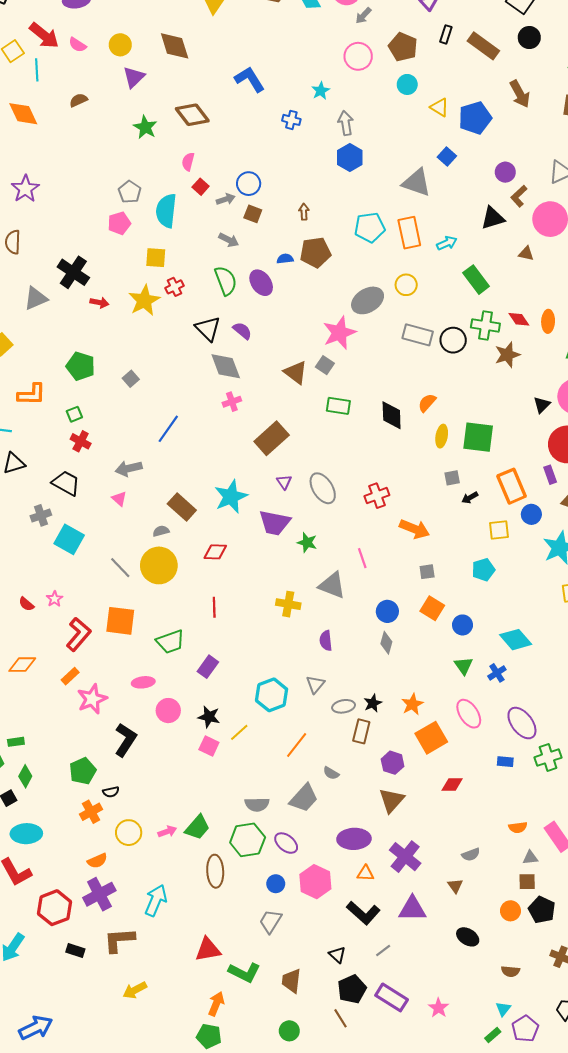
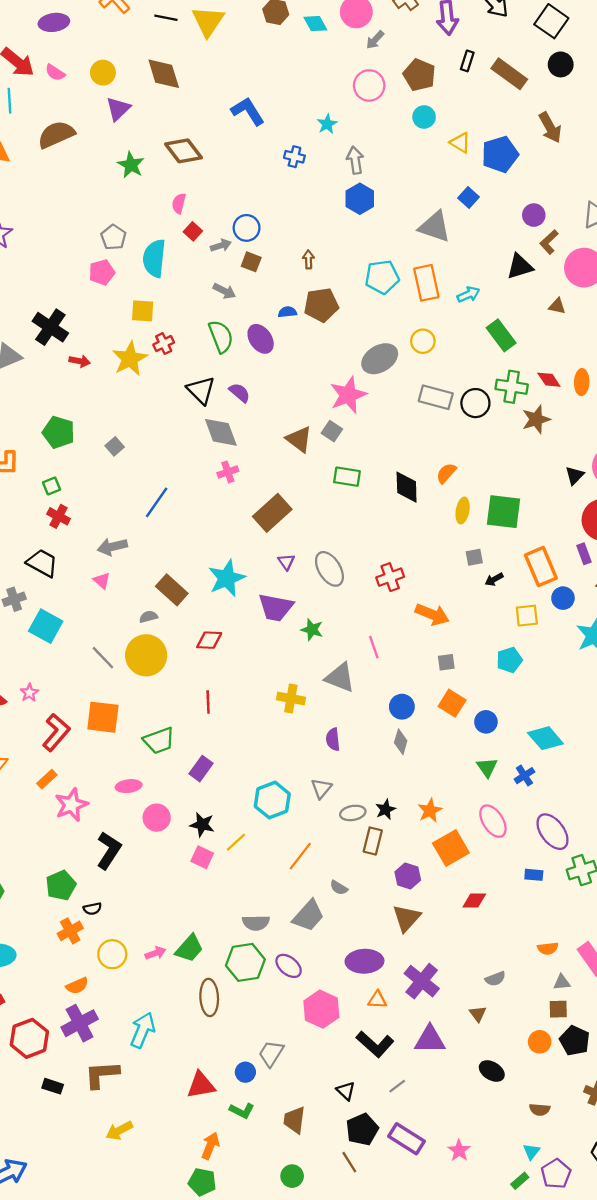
brown semicircle: (79, 100) -> (56, 135), size x1.8
blue circle: (276, 884) -> (245, 1072), moved
green L-shape: (244, 972) -> (242, 1111), size x0.7

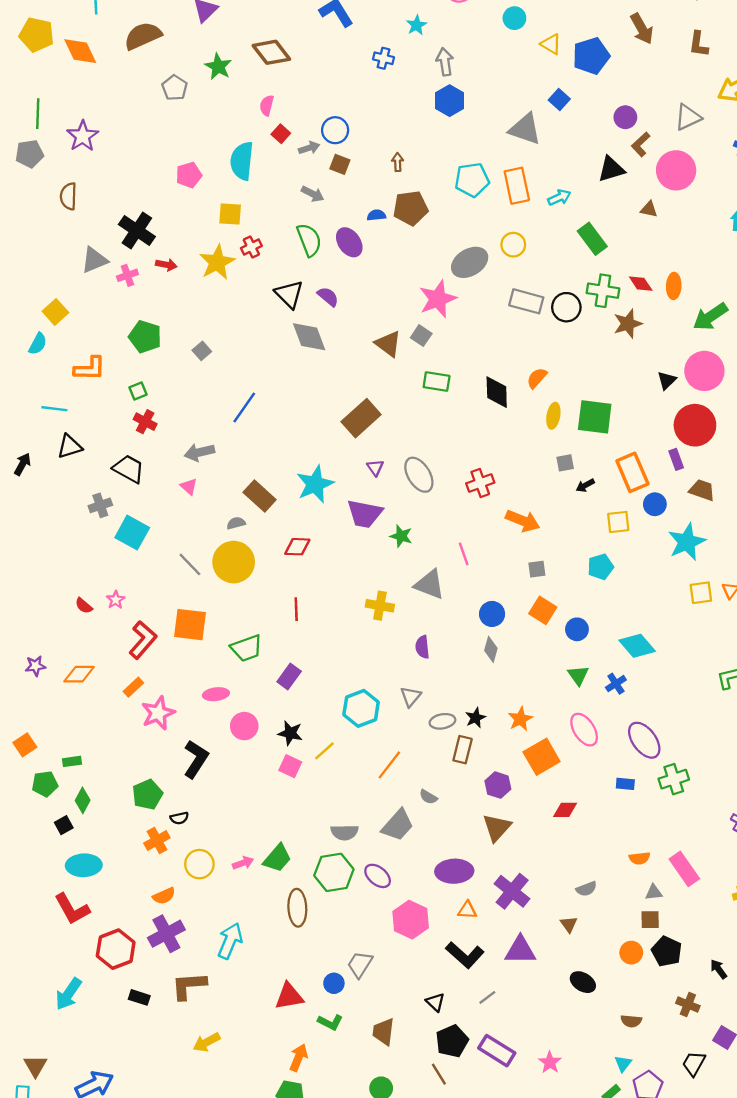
gray pentagon: (113, 237) -> (175, 88), moved
pink cross: (228, 472) -> (127, 275), moved

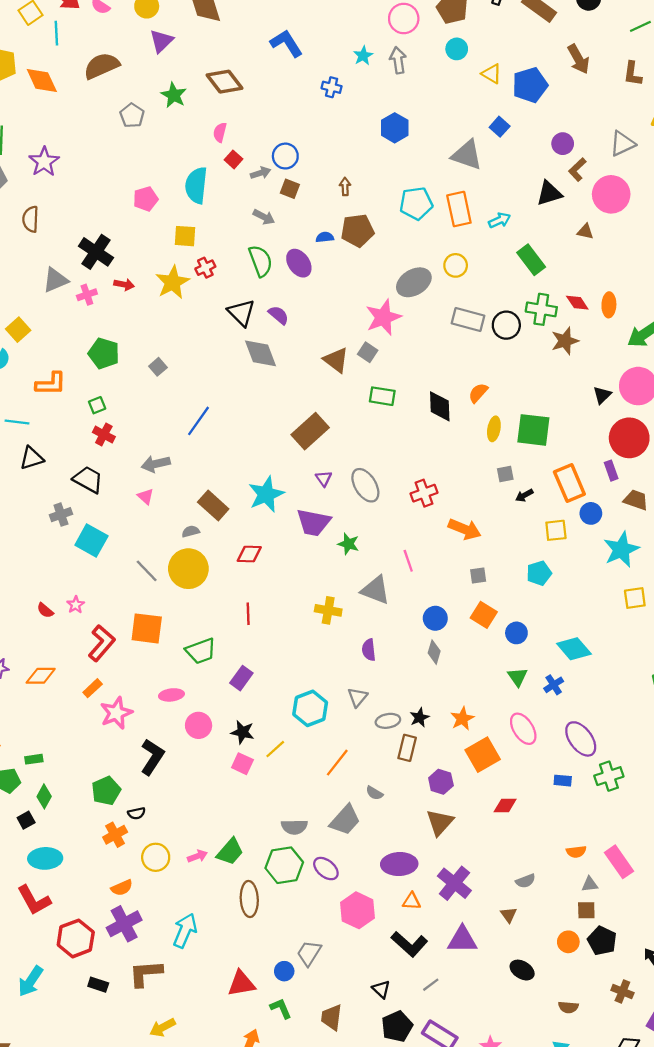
gray arrow: (445, 62) -> (398, 60), moved
green L-shape: (330, 1022) -> (281, 1008), turned -140

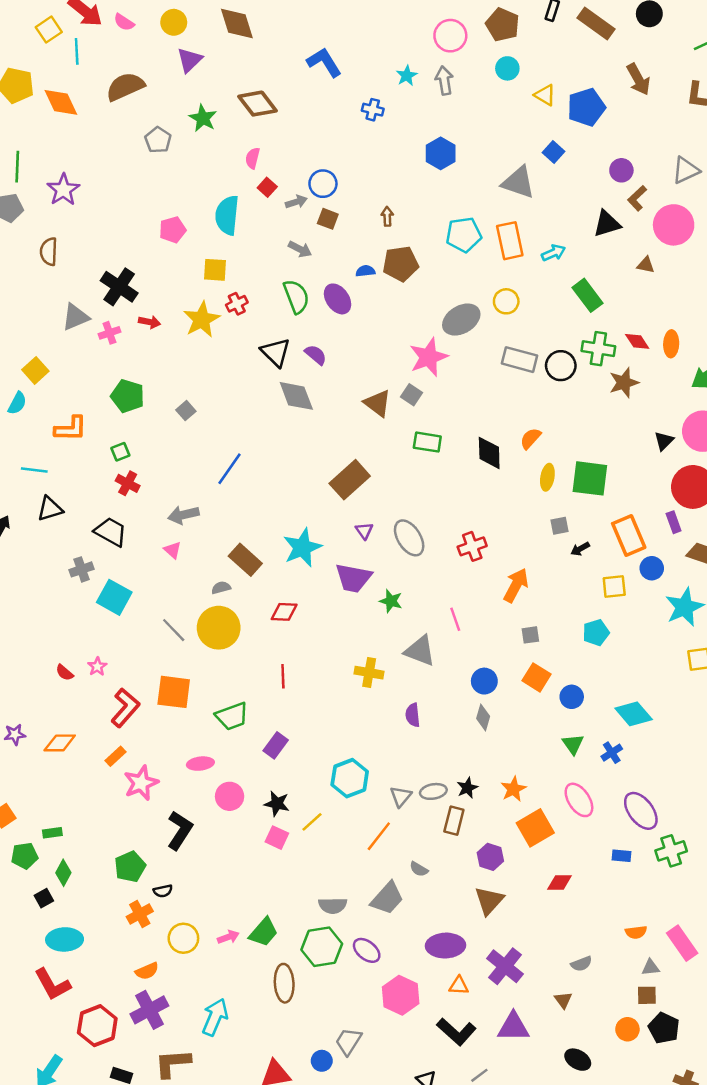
orange arrow: (465, 529) -> (516, 585), turned -84
gray triangle: (357, 697) -> (401, 796), moved

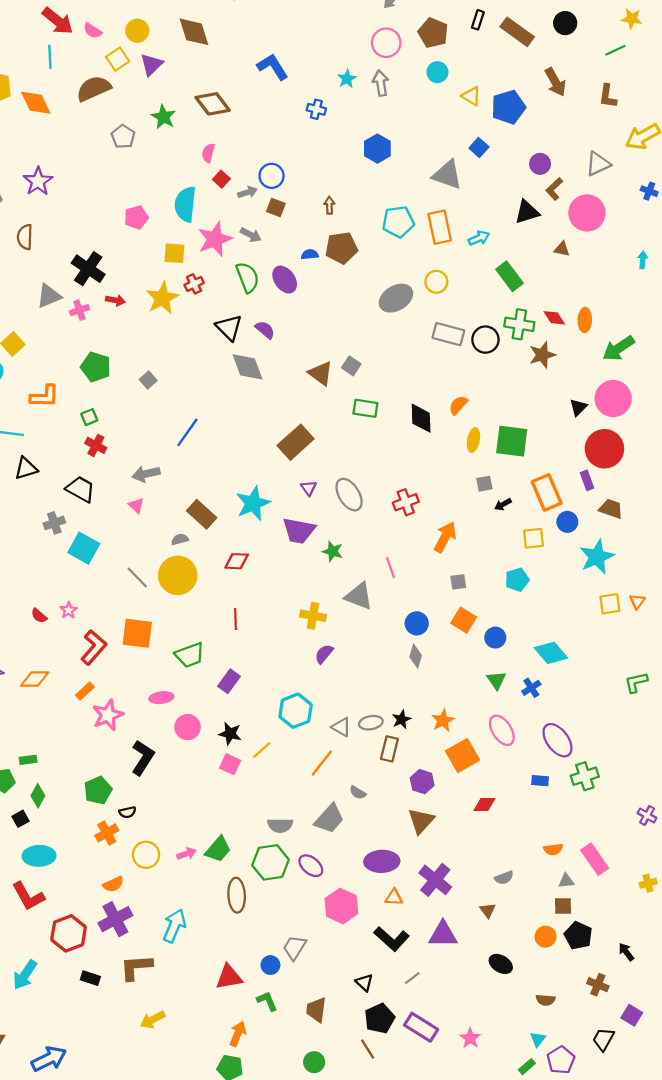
yellow square: (49, 30) -> (118, 59), moved
pink star: (429, 357) -> (215, 239), moved
purple semicircle: (413, 715) -> (324, 654), moved, turned 45
gray triangle: (401, 796) -> (341, 727), turned -40

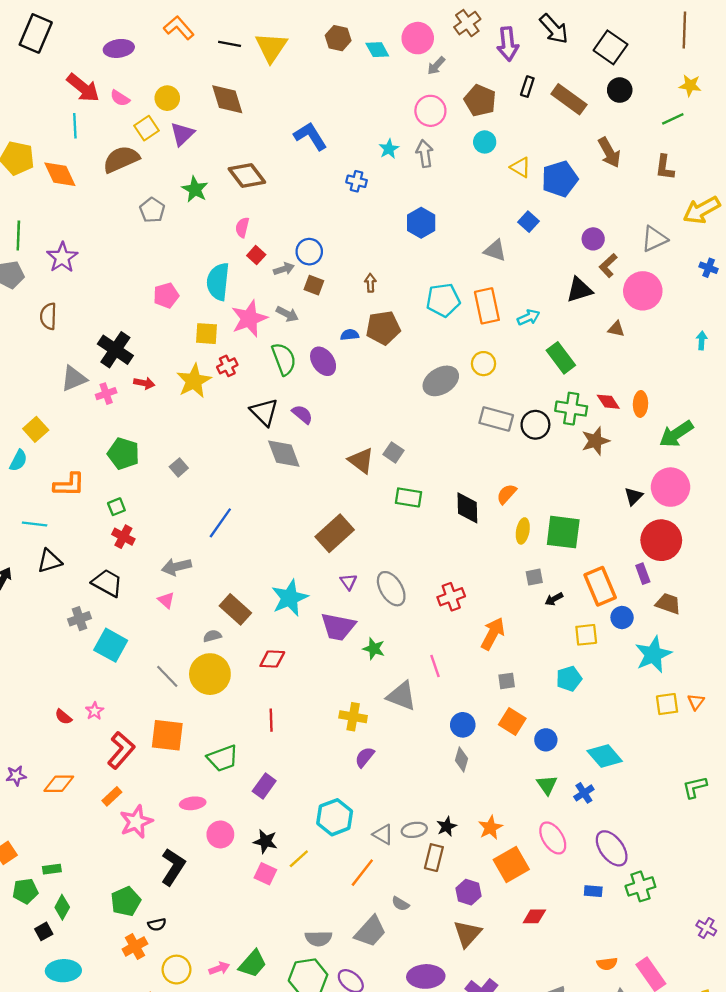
gray triangle: (447, 175) -> (495, 250), size x0.7

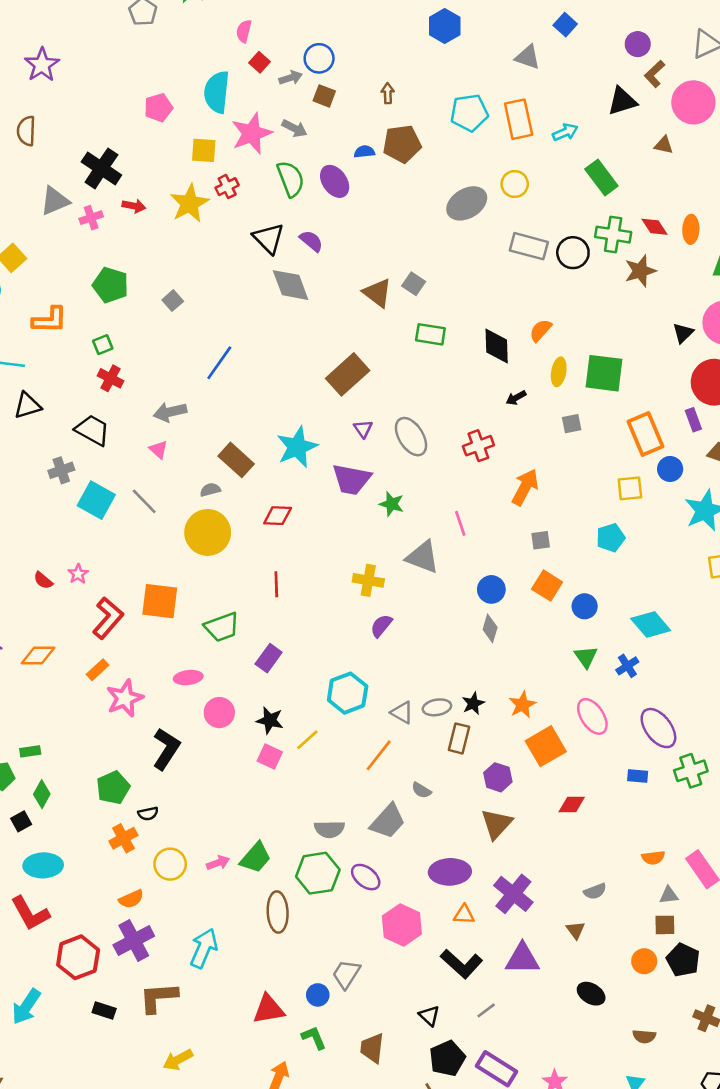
black arrow: (554, 599) -> (516, 398), moved
gray line: (167, 676) -> (144, 501), moved

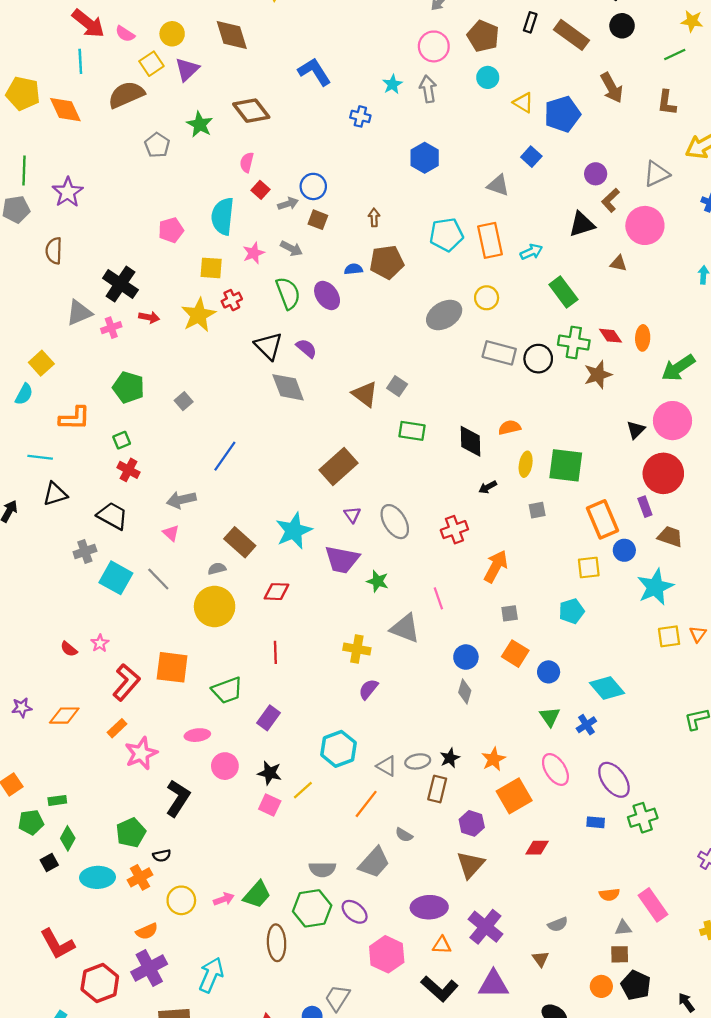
pink star: (252, 133) -> (254, 253), size x0.6
orange semicircle: (541, 330) -> (510, 427), turned 35
cyan ellipse: (43, 865) -> (98, 877), moved

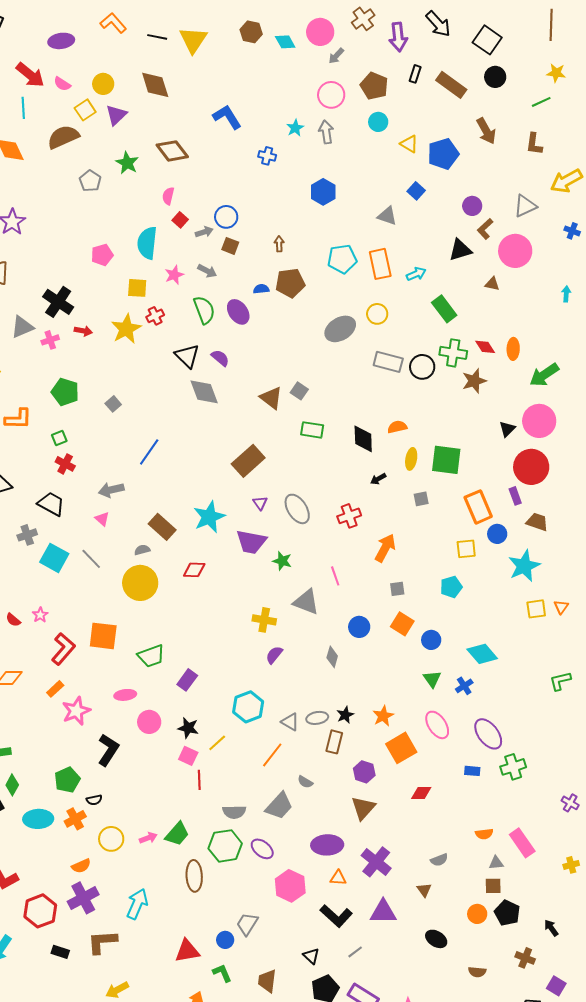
red line: (275, 652) -> (199, 780), moved
gray diamond: (465, 691) -> (332, 657), moved

